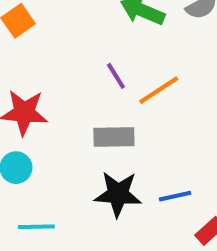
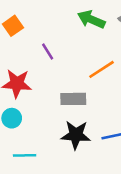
purple line: (116, 76) -> (48, 51), moved

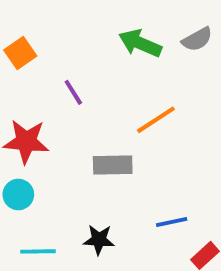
black star: (76, 135) -> (99, 240), moved, size x0.7

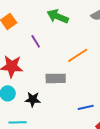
green arrow: (140, 43) -> (58, 16), moved
black star: (99, 240) -> (33, 99), moved

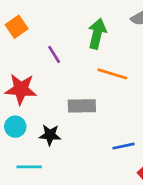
green arrow: (58, 16) -> (97, 34), moved, turned 80
orange line: (78, 55) -> (112, 74), turned 50

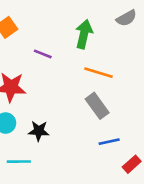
purple line: (54, 54) -> (43, 54), turned -36
gray rectangle: (82, 106) -> (97, 106), moved, turned 55

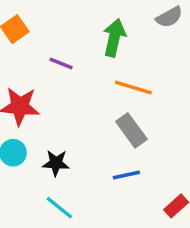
blue line: (109, 142) -> (126, 175), moved
cyan line: (19, 162) -> (59, 208), moved, turned 40

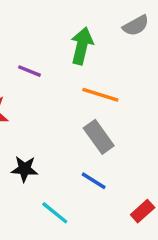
blue line: (126, 175) -> (94, 181), turned 44
cyan line: (59, 208) -> (55, 213), moved

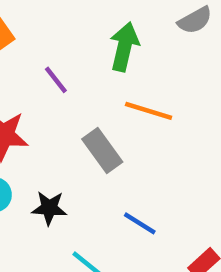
purple line: (30, 71) -> (56, 80), turned 30
gray rectangle: (99, 137) -> (102, 151), moved

